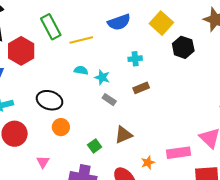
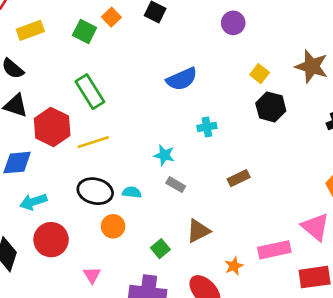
yellow square: (161, 23) -> (260, 74), moved, size x0.6
yellow line: (81, 40) -> (93, 142), moved
cyan semicircle: (81, 70) -> (132, 192), moved
brown rectangle: (141, 88) -> (239, 178), moved

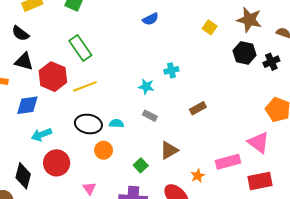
blue semicircle: (182, 79) -> (151, 19), moved, size x0.7
black hexagon: (271, 107) -> (245, 53), moved
cyan star: (164, 155) -> (146, 87), moved

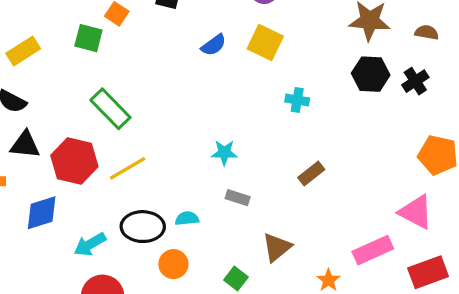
yellow square: (210, 27) -> (265, 43), moved, size x1.5
cyan cross: (171, 70) -> (297, 100), moved, turned 32
cyan arrow: (41, 135) -> (90, 244), moved

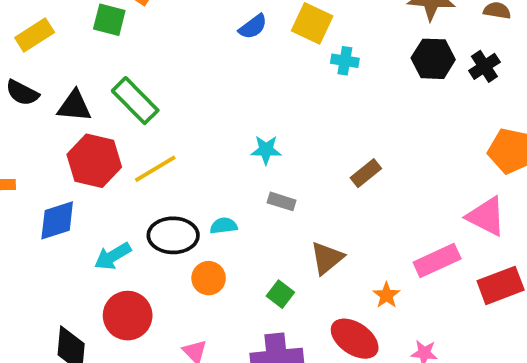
cyan cross: (297, 100) -> (345, 61), moved
black triangle: (25, 145) -> (74, 106), moved

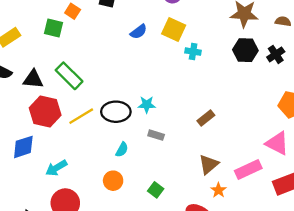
cyan semicircle: (224, 226) -> (122, 150), turned 126
black ellipse: (173, 235) -> (116, 112), moved
brown triangle: (327, 258) -> (209, 164), moved

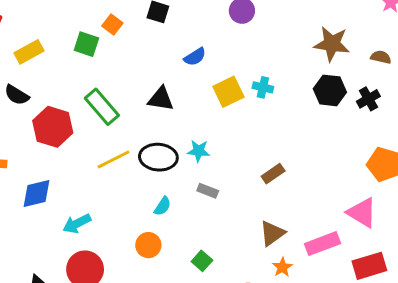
yellow square: (174, 30) -> (228, 92), moved, turned 35
black triangle: (33, 79) -> (161, 99), moved
red hexagon: (45, 112) -> (53, 127), moved

